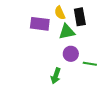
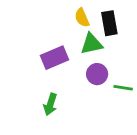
purple rectangle: (40, 24) -> (54, 58), moved, turned -30
green arrow: (56, 76) -> (50, 104), moved

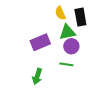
purple circle: (97, 74) -> (71, 46), moved
green line: (123, 88) -> (66, 64), moved

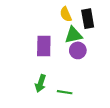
purple rectangle: (40, 42) -> (44, 46), turned -66
green line: (66, 64) -> (65, 92), moved

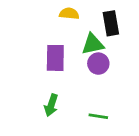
yellow semicircle: (66, 14) -> (69, 14), moved, turned 120
green line: (65, 92) -> (98, 116), moved

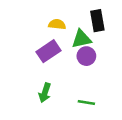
yellow semicircle: (69, 14) -> (57, 24), moved
purple rectangle: (55, 58) -> (49, 51), turned 55

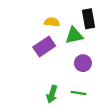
purple circle: (86, 56) -> (83, 63), moved
green arrow: (45, 93) -> (52, 94), moved

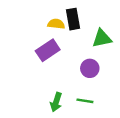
black rectangle: (89, 19) -> (73, 19), moved
green triangle: (74, 35) -> (102, 38), moved

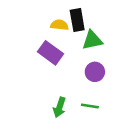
green triangle: (102, 38) -> (92, 40), moved
purple rectangle: (48, 50) -> (51, 53), turned 70

